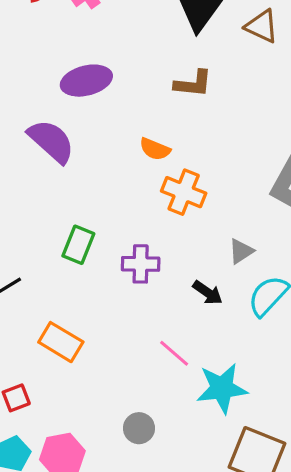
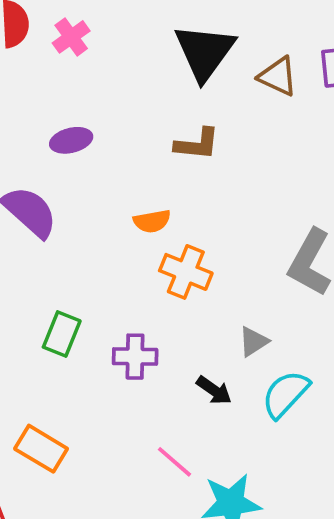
purple ellipse: (86, 81) -> (71, 140), size x0.7
orange semicircle: (155, 149) -> (152, 221), turned -32

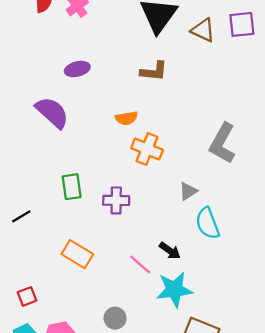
green rectangle: (62, 334) -> (72, 187), turned -30
black arrow: (214, 390) -> (170, 251), moved
cyan semicircle: (285, 394) -> (208, 223), turned -64
orange rectangle: (41, 449) -> (77, 254), moved

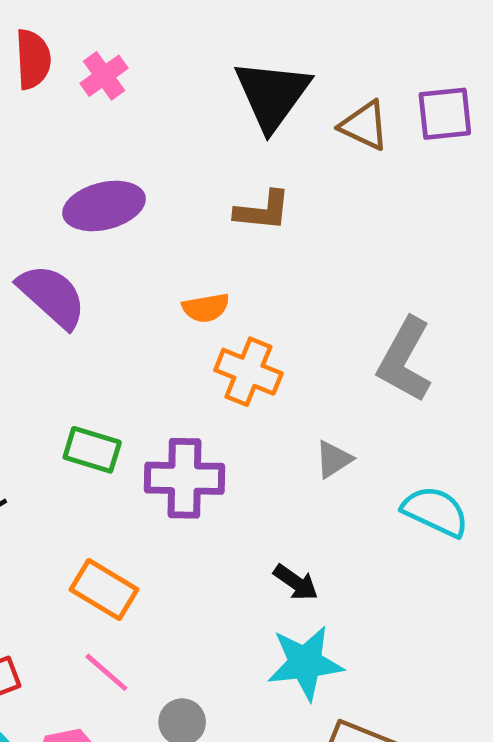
purple ellipse: (77, 69) -> (104, 206), size x1.5
green rectangle: (72, 187) -> (92, 450), turned -65
purple cross: (116, 200) -> (185, 478), size x1.4
cyan semicircle: (208, 223) -> (435, 511), moved, turned 136
pink line: (140, 264) -> (106, 672), moved

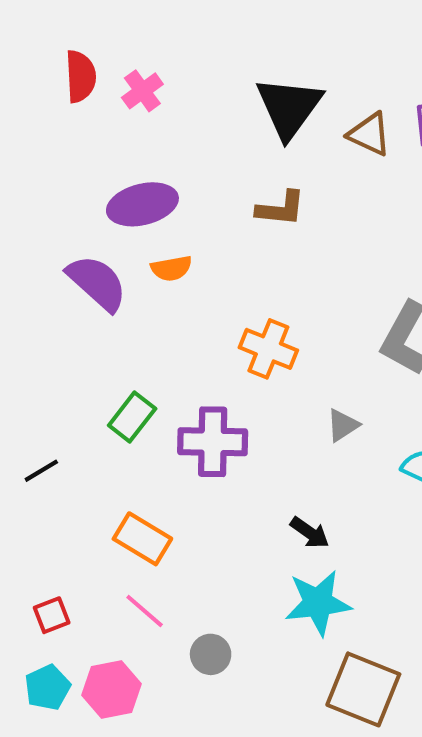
orange semicircle: (206, 308) -> (171, 268), moved
green rectangle: (92, 450) -> (132, 417), turned -69

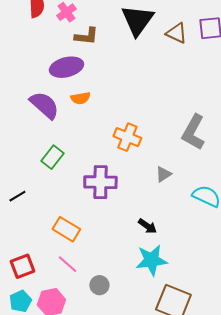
brown L-shape: (281, 208) -> (86, 36), moved
green rectangle: (132, 417) -> (52, 157), moved
red square: (52, 615) -> (22, 266), size x1.4

